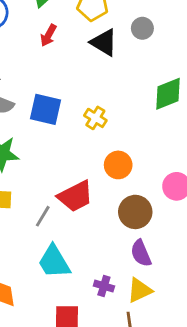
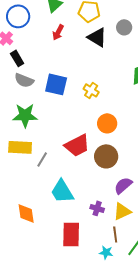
brown circle: (135, 212) -> (106, 156), moved
gray line: (43, 216) -> (42, 159), moved
purple semicircle: (141, 253) -> (123, 185), turned 72

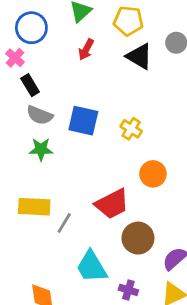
green star: (25, 115) -> (41, 149), moved, size x0.7
brown circle: (106, 156) -> (138, 238), moved
purple cross: (97, 208) -> (128, 290), moved

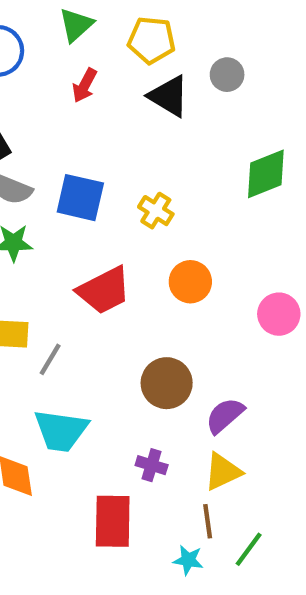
red trapezoid: (112, 204) -> (104, 290), moved
cyan trapezoid: (92, 267) -> (61, 431), moved, turned -51

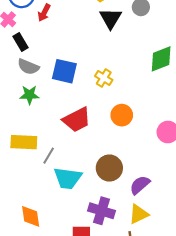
red arrow: (85, 85) -> (44, 13), moved
black triangle: (169, 96) -> (110, 18), turned 30
cyan trapezoid: (61, 431) -> (68, 178), moved
purple cross: (152, 465) -> (101, 211), size x1.6

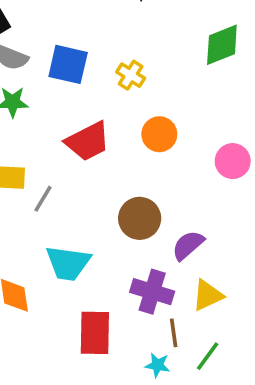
cyan trapezoid: (68, 178) -> (68, 263), moved
purple cross: (101, 211) -> (152, 292), moved
yellow triangle: (139, 214) -> (208, 295), moved

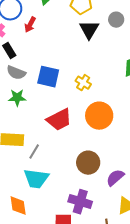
orange circle: (159, 134) -> (99, 116), size x1.4
cyan trapezoid: (68, 263) -> (36, 179), moved
purple cross: (152, 292) -> (80, 202), moved

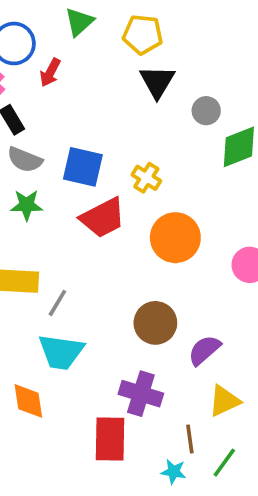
gray circle: (116, 20) -> (206, 111), moved
red trapezoid: (59, 120) -> (103, 218), moved

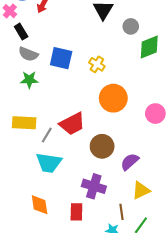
red trapezoid: (103, 218) -> (72, 124), moved
orange diamond: (28, 401) -> (40, 205), moved
red rectangle: (110, 439) -> (76, 212), size x0.7

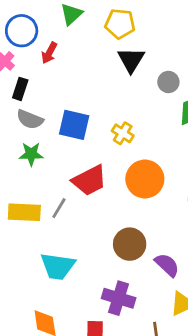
black rectangle: (21, 32) -> (20, 89), turned 49
red trapezoid: (72, 124) -> (89, 180), moved
gray line: (47, 135) -> (59, 208), moved
purple semicircle: (130, 162) -> (167, 265), turned 84

